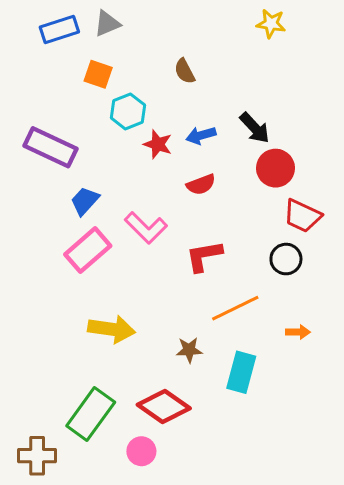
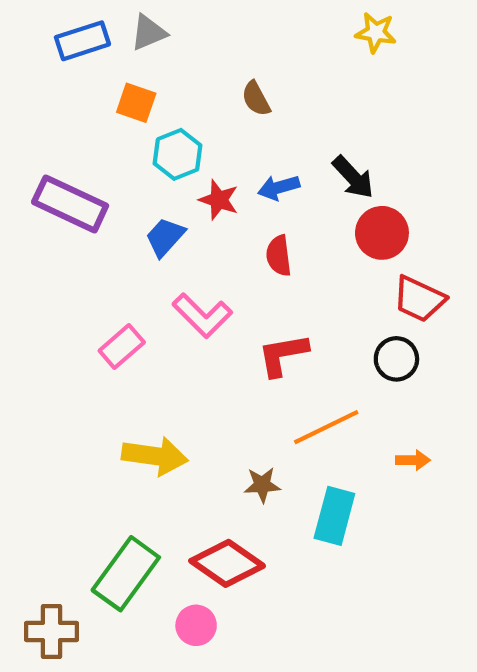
red semicircle: (201, 185) -> (279, 256), turned 104
blue trapezoid: (85, 201) -> (165, 237), moved
pink rectangle: (88, 250) -> (122, 346), size x0.7

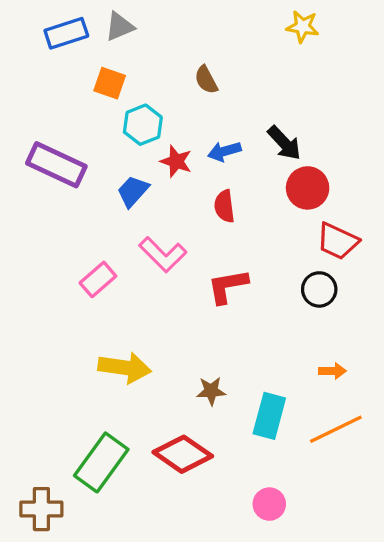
orange line: (326, 427) -> (336, 429), moved
pink circle: (196, 625) -> (269, 504), moved

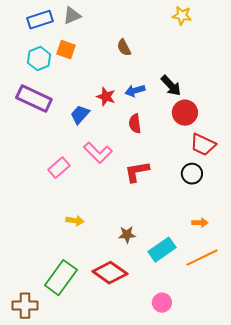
cyan hexagon: (143, 125) -> (39, 59), moved
yellow arrow: (125, 368) -> (75, 221), size x0.6
cyan rectangle: (269, 416) -> (162, 250), turned 40

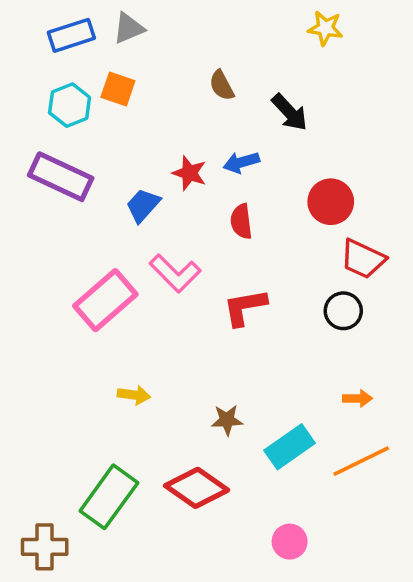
black arrow: (171, 86) -> (290, 112), moved
pink rectangle: (59, 168) -> (105, 300), size x1.6

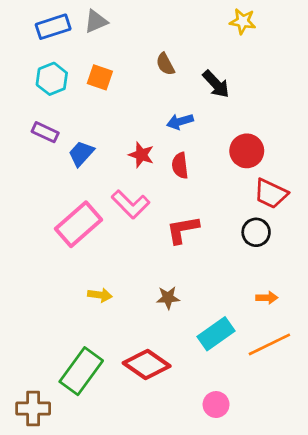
orange square: (118, 89) -> (100, 77), moved
red star: (189, 173) -> (141, 155), moved
purple rectangle: (61, 177) -> (45, 132), size x0.6
blue trapezoid: (143, 205) -> (81, 154), moved
brown star: (227, 420) -> (168, 298), moved

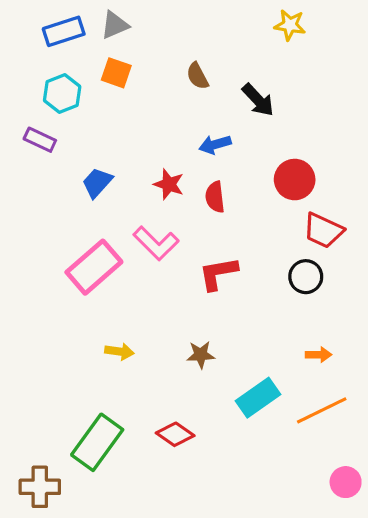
orange square: (100, 77) -> (116, 73), moved
purple rectangle: (45, 132) -> (40, 140), moved
red diamond: (147, 364) -> (175, 434), size x0.7
pink circle: (216, 405) -> (346, 482), moved

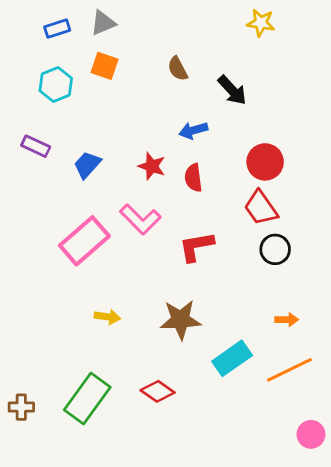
blue rectangle: (64, 31) -> (57, 29), size x0.7
purple rectangle: (40, 140) -> (36, 146), moved
red trapezoid: (323, 230) -> (261, 208), moved, turned 30
brown star: (201, 355) -> (180, 320), size x1.6
brown cross: (40, 487) -> (21, 407), moved, size x0.7

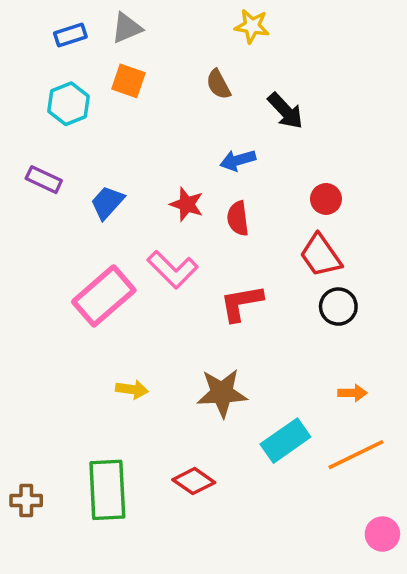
yellow star: (261, 23) -> (252, 26), moved
red circle: (265, 162) -> (326, 199), size x0.7
green rectangle: (87, 399) -> (107, 490), turned -39

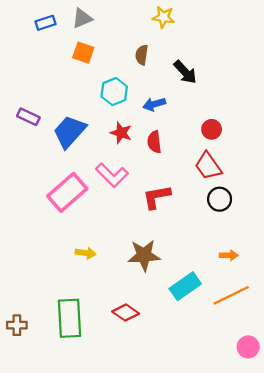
brown semicircle: (218, 84) -> (142, 55), turned 36
cyan hexagon: (69, 104) -> (114, 92), moved
blue trapezoid: (107, 202) -> (70, 132), size x1.5

